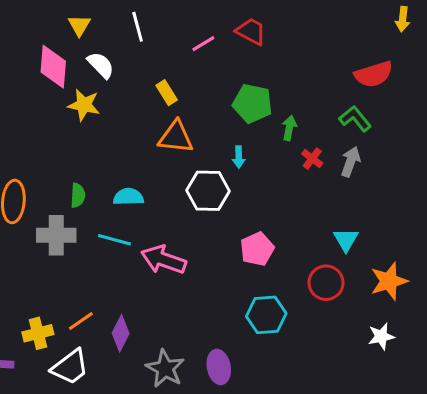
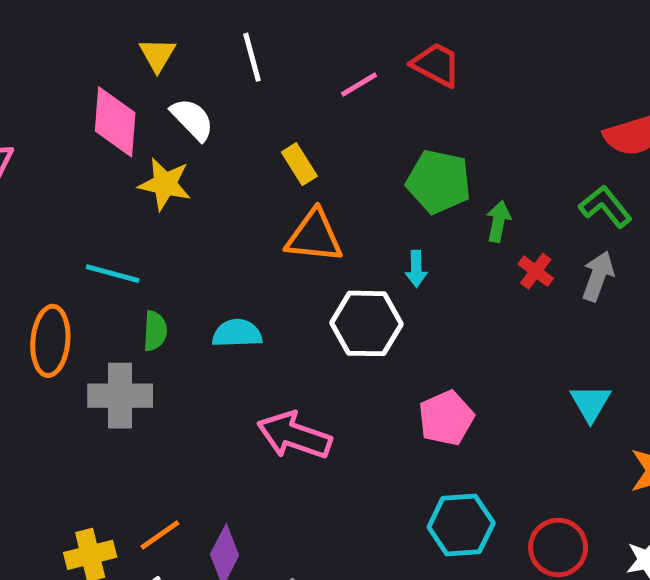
cyan line: (115, 240) -> (113, 274), moved
red circle: (326, 283) -> (558, 547), moved

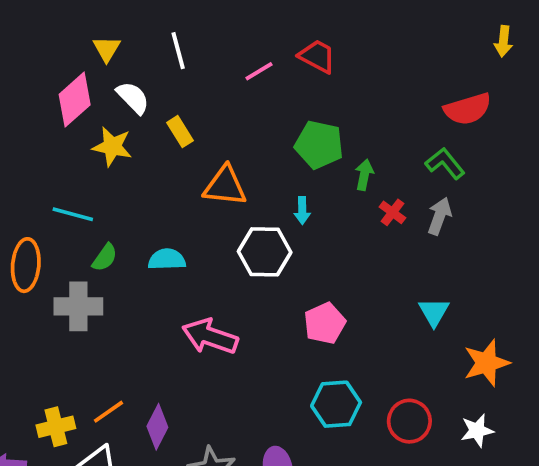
pink diamond: (115, 122) -> (75, 100), turned 44
yellow rectangle: (299, 164) -> (180, 132), moved
green semicircle: (155, 331) -> (105, 258), turned 32

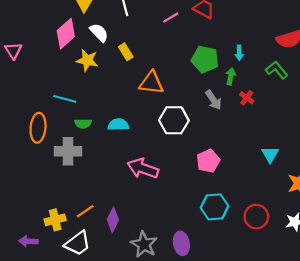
cyan arrow: (302, 210) -> (239, 53), moved
gray arrow: (439, 216) -> (214, 100), moved, turned 126
green semicircle: (105, 258) -> (83, 123), turned 56

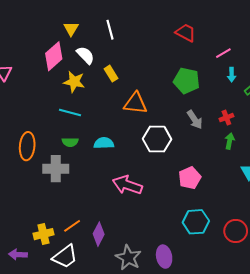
pink line: (171, 18) -> (223, 53), moved
cyan arrow: (239, 53) -> (232, 75), moved
green arrow: (231, 76) -> (230, 141), moved
red cross: (247, 98) -> (226, 118), turned 32
cyan line: (65, 99) -> (70, 112), moved

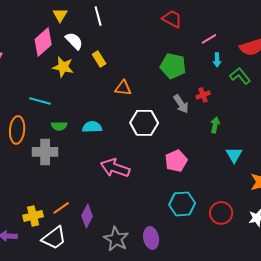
orange triangle: (135, 103) -> (123, 88), size x0.7
cyan line: (70, 112) -> (40, 101), moved
red cross: (226, 118) -> (203, 95), moved

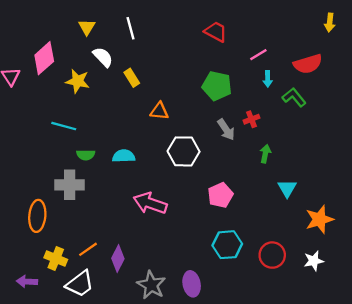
pink diamond: (43, 42) -> (44, 58), moved
yellow star: (63, 67) -> (78, 81), moved
orange ellipse: (17, 130) -> (37, 216), moved
yellow cross: (33, 216) -> (56, 259), turned 36

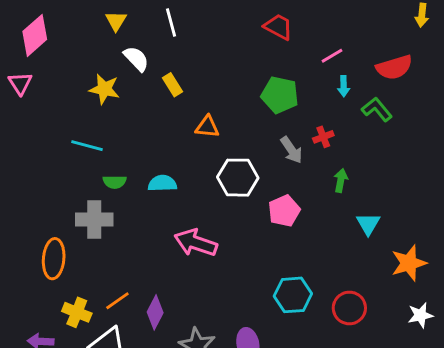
pink diamond: (44, 58) -> (35, 35), moved
pink pentagon: (220, 195) -> (284, 211), moved
white star: (314, 261) -> (420, 315), moved

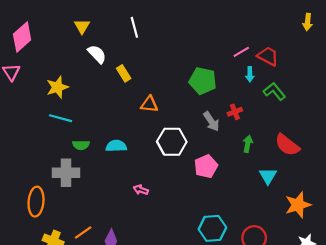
white line: (171, 22) -> (134, 27), moved
red trapezoid: (278, 27) -> (268, 56), moved
red semicircle: (394, 67) -> (287, 145), moved, turned 55
yellow star: (104, 89) -> (57, 87), moved, turned -30
pink arrow: (196, 243) -> (141, 190), size x0.5

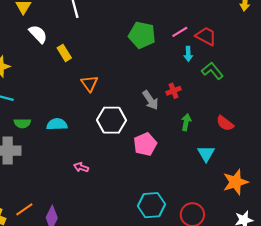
green pentagon: (203, 81) -> (142, 35), moved
orange triangle: (149, 104) -> (89, 83), turned 48
red semicircle: (287, 145) -> (225, 123), size x0.7

